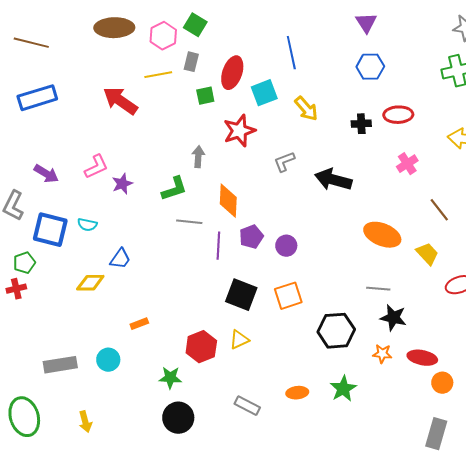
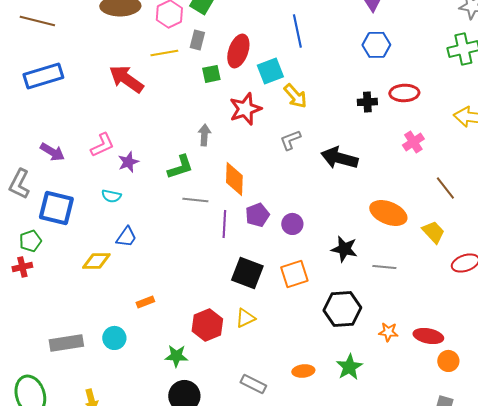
yellow arrow: (306, 109) -> (295, 96), moved
cyan semicircle: (87, 225) -> (111, 196), moved
black star: (393, 318) -> (344, 249), moved

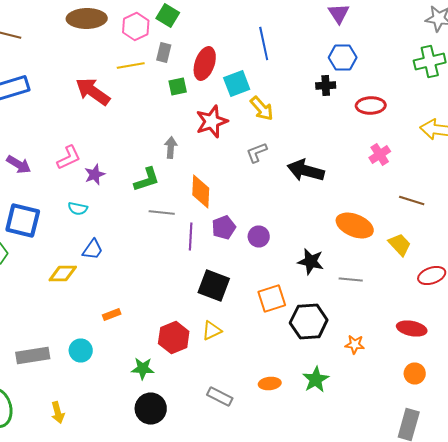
black cross: (367, 102) -> (326, 86), moved
brown line: (445, 188) -> (412, 200), turned -35
orange square: (294, 274) -> (272, 298), moved
red ellipse: (428, 336) -> (412, 328), moved

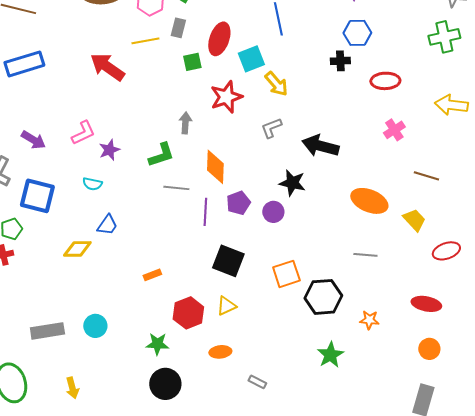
black star: (311, 262) -> (292, 183), moved
orange rectangle: (112, 314) -> (152, 275), moved
orange ellipse: (270, 384) -> (220, 352), moved
gray rectangle: (220, 396) -> (257, 382), moved, size x0.7

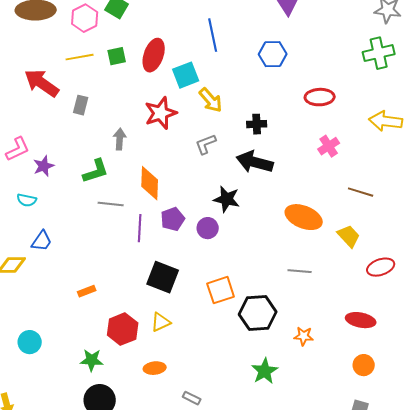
gray rectangle: (178, 28) -> (81, 105), moved
blue hexagon: (357, 33) -> (273, 54), moved
black cross: (340, 61) -> (257, 124), moved
green square: (192, 62) -> (117, 56), moved

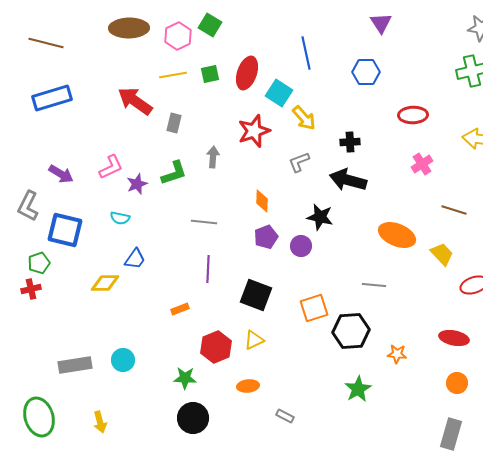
cyan square: (186, 75) -> (279, 93), turned -36
green L-shape: (96, 171) -> (174, 173), moved
orange diamond: (150, 183) -> (262, 201), moved, size x0.7
purple line: (140, 228) -> (208, 269), moved
gray line: (300, 271) -> (374, 285), moved

